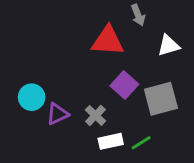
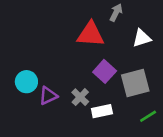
gray arrow: (138, 15) -> (116, 13), turned -132
white rectangle: (111, 141) -> (102, 111), moved
green line: (141, 143) -> (148, 116), moved

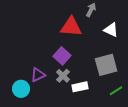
white triangle: (142, 38) -> (111, 30), turned 42
purple square: (105, 71) -> (62, 56), moved
cyan circle: (26, 82) -> (21, 89), moved

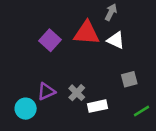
white triangle: (111, 30) -> (116, 40), moved
purple square: (62, 56) -> (50, 40), moved
gray square: (106, 65) -> (129, 79), size x0.6

